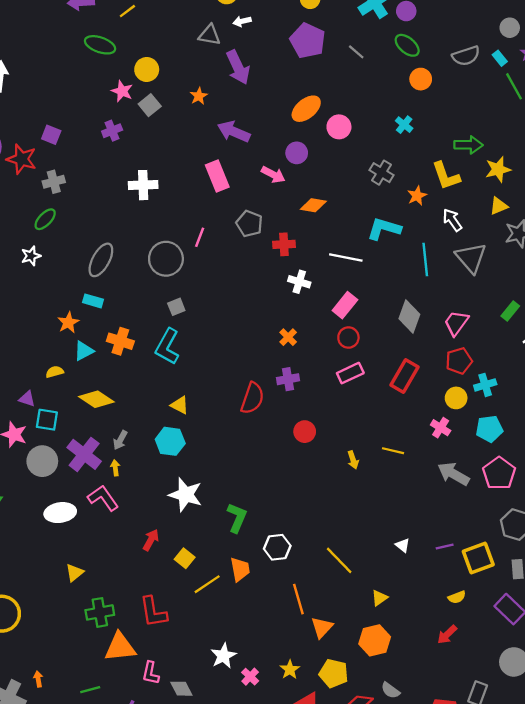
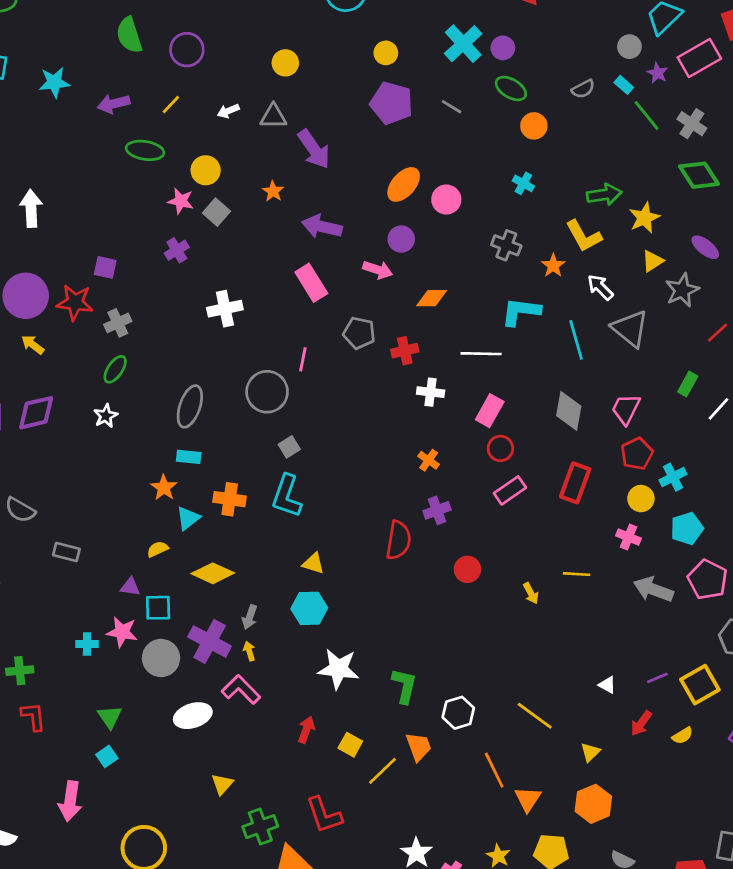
white arrow: (242, 21) -> (228, 111), moved
gray semicircle: (466, 56) -> (583, 89), size x0.7
red arrow: (447, 635) -> (641, 723), moved

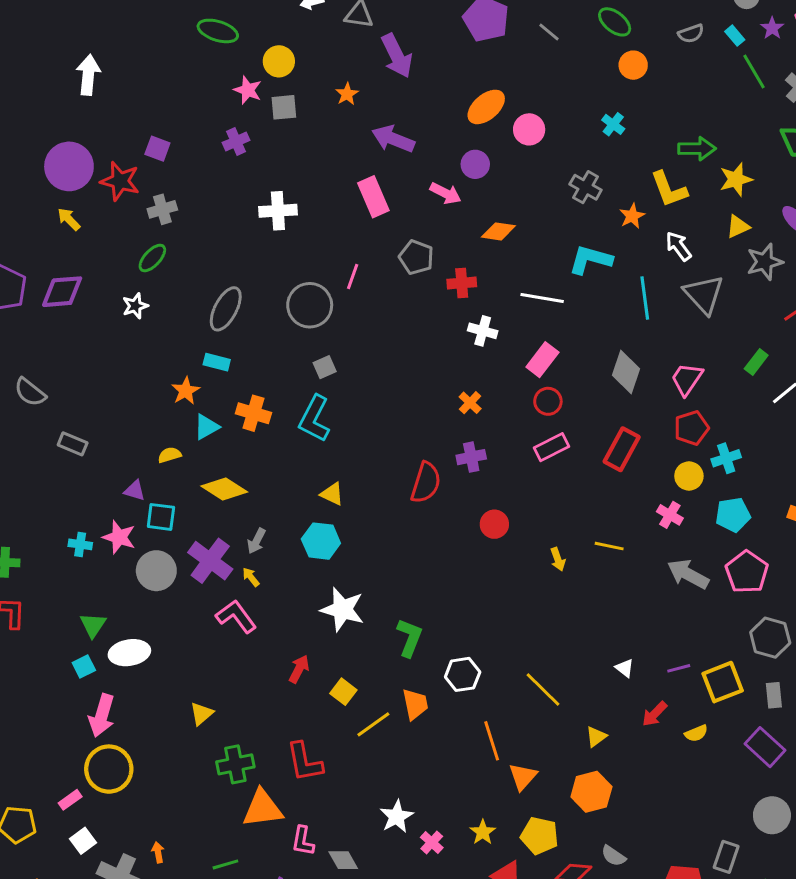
gray square: (216, 212) -> (284, 107), turned 35
yellow arrow: (249, 651) -> (251, 577), turned -30
white ellipse: (193, 716) -> (129, 653), moved
pink arrow: (70, 801) -> (102, 715), moved

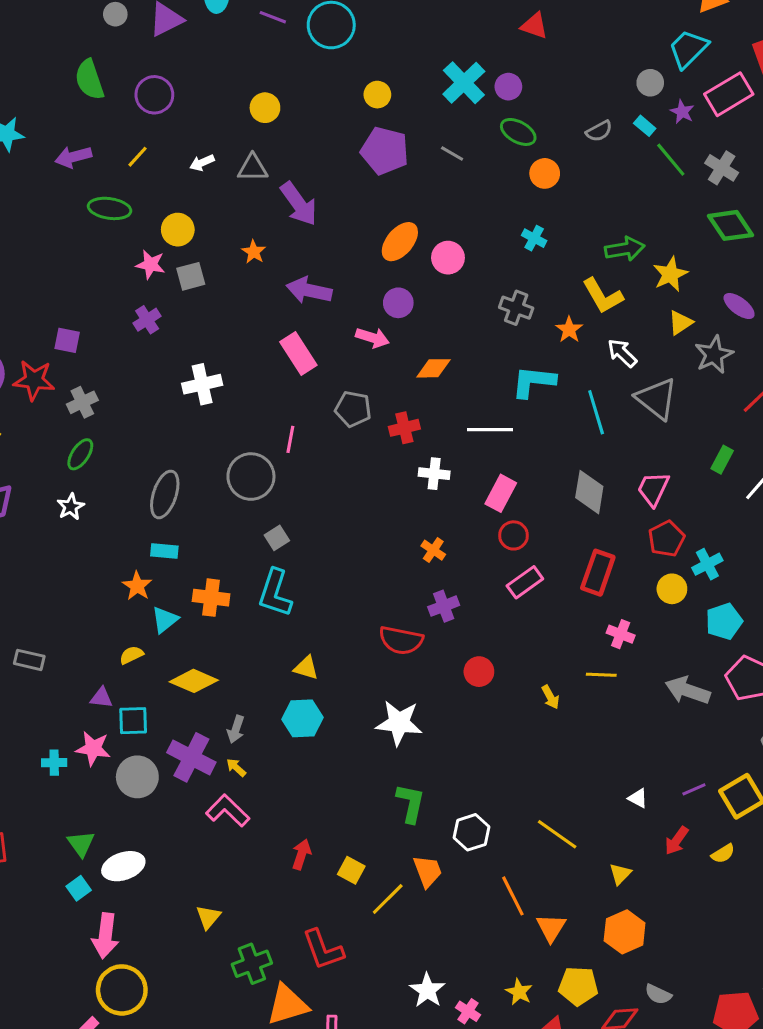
red semicircle: (426, 483) -> (401, 640), turned 93
pink cross: (670, 515) -> (621, 634), moved
white star: (342, 609) -> (399, 723), moved

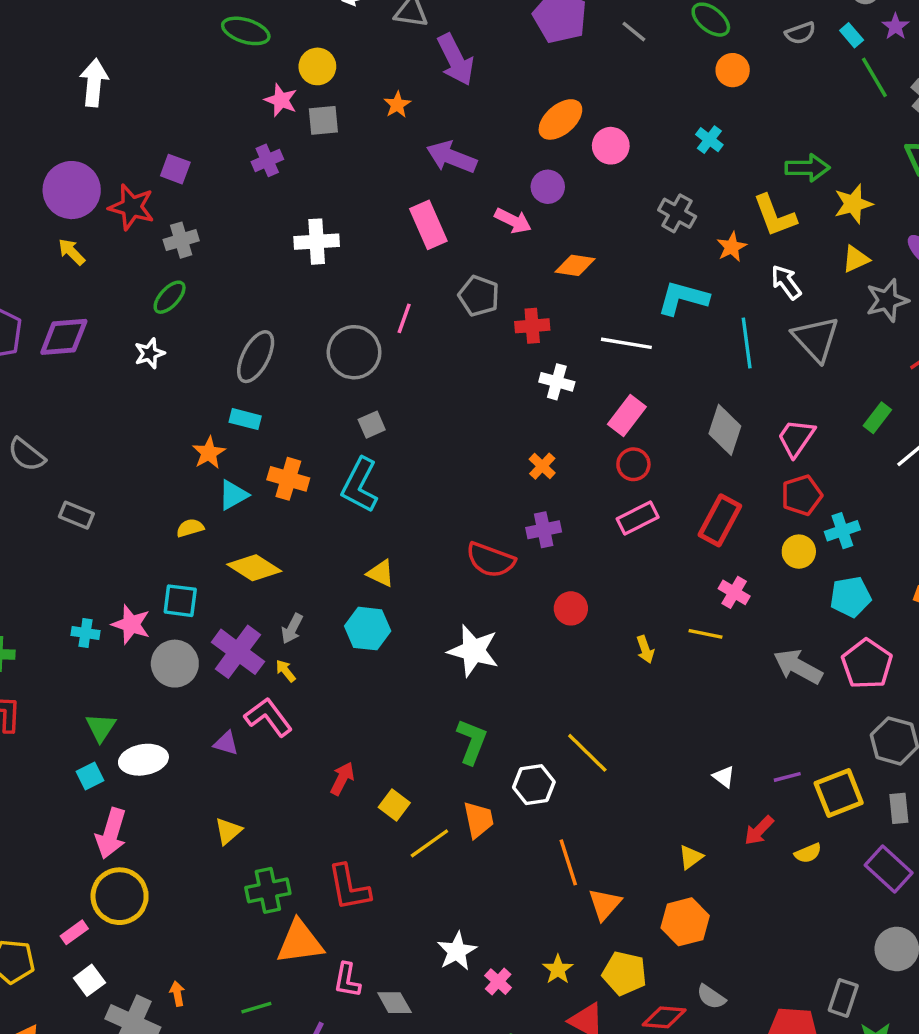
purple triangle: (101, 698) -> (226, 743), moved
yellow line: (557, 834) -> (587, 753), moved

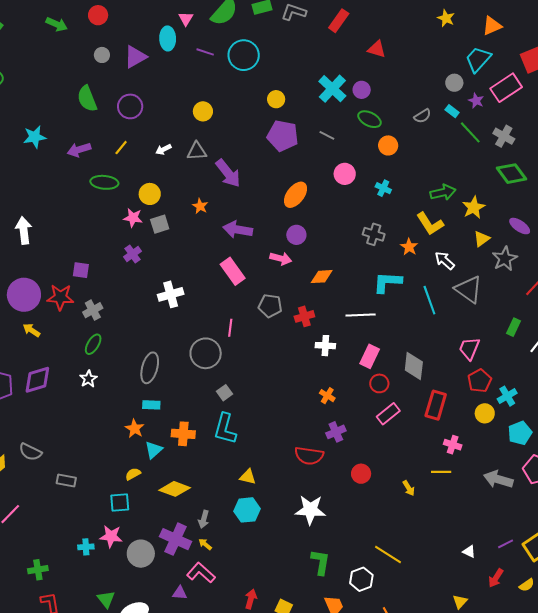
pink circle: (611, 146) -> (345, 174), moved
gray diamond: (725, 430) -> (414, 366), moved
cyan square: (180, 601) -> (120, 502), moved

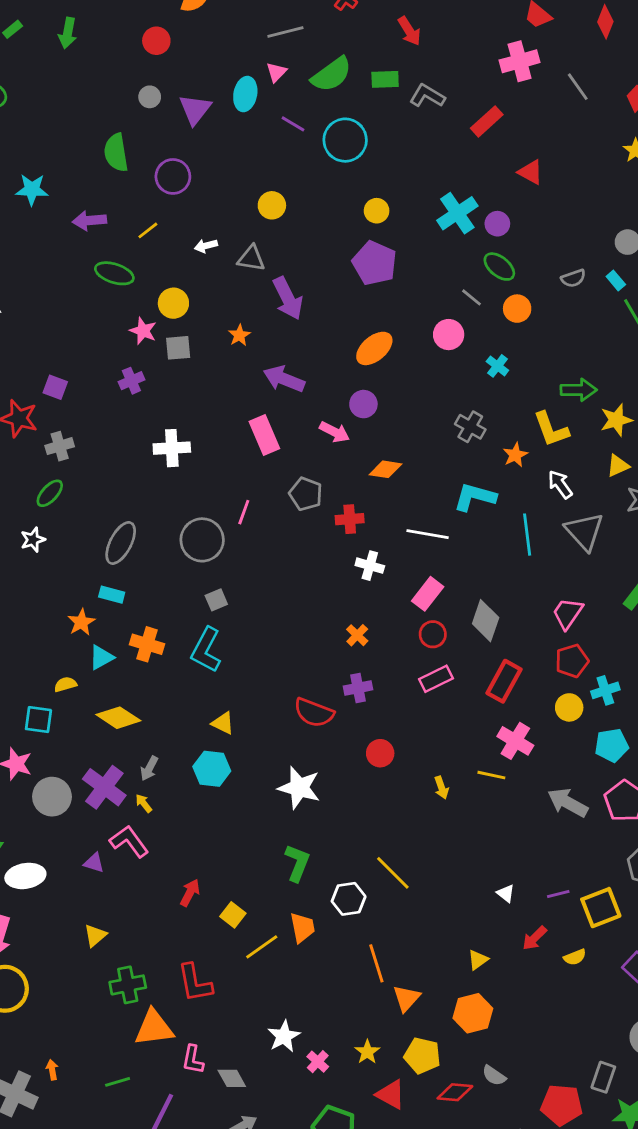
green arrow: (57, 24) -> (68, 33), moved, turned 65
purple triangle: (135, 57) -> (195, 109), turned -35
gray line: (327, 135) -> (471, 297), moved
pink cross: (453, 445) -> (515, 741), size x1.4

